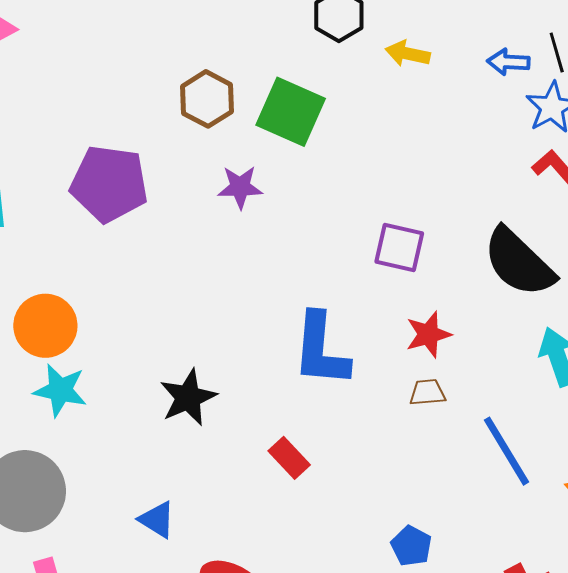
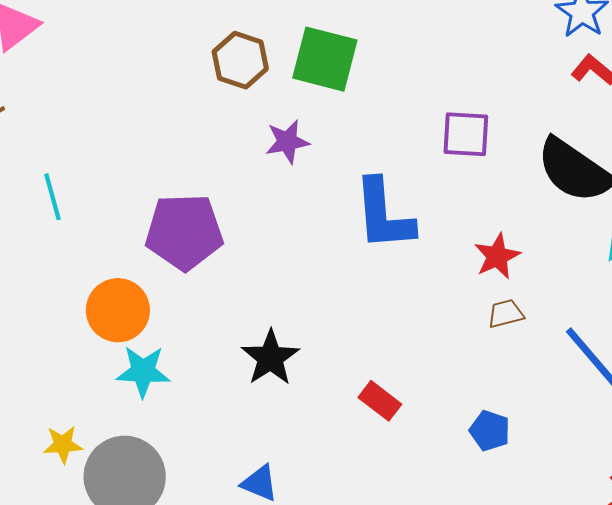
purple pentagon: (109, 184) -> (184, 232), moved
purple square: (399, 247) -> (466, 134), moved
blue L-shape: (321, 350) -> (384, 215), moved
blue pentagon: (411, 546) -> (490, 431), moved

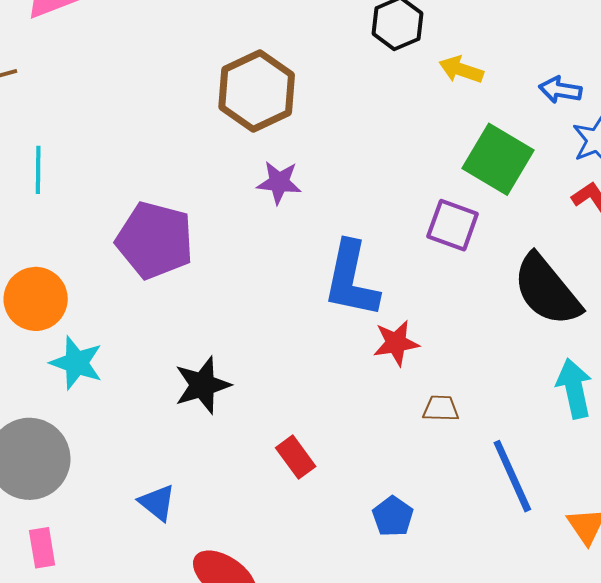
green square: (325, 59) -> (498, 159), moved
brown hexagon: (240, 60) -> (257, 91), size x1.4
red star: (497, 256) -> (396, 343), moved
orange circle: (118, 310) -> (36, 299), moved

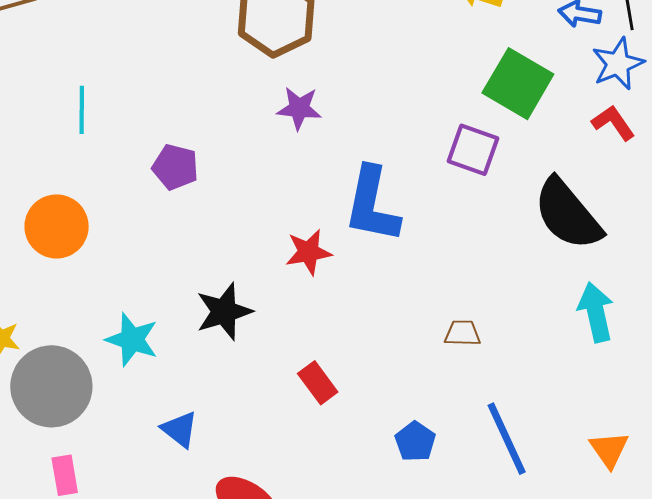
cyan line: (38, 170) -> (82, 110), moved
purple pentagon: (155, 240) -> (175, 167), size x0.6
red star: (396, 343) -> (308, 252), moved
cyan star: (76, 363) -> (132, 340), moved
blue line: (512, 476) -> (507, 439), moved

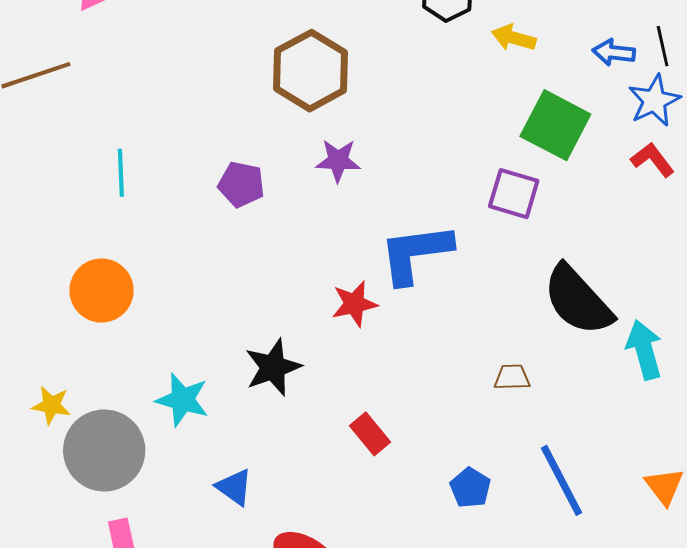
purple pentagon: (175, 167) -> (241, 184), moved
blue L-shape: (372, 205) -> (416, 253), turned 74
black semicircle: (568, 214) -> (578, 300), moved

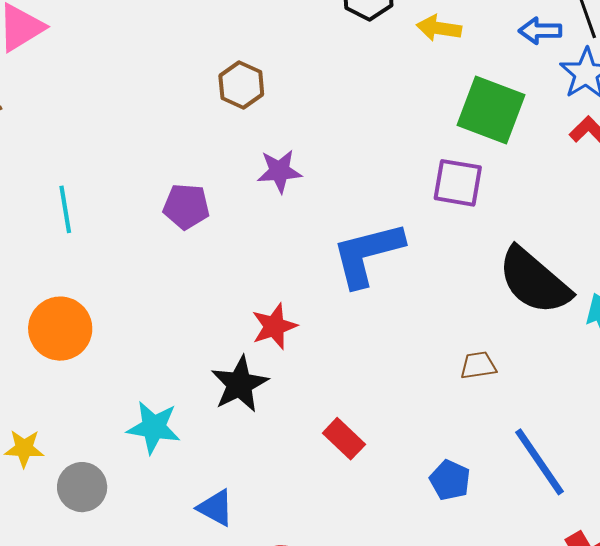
brown hexagon: (311, 71) -> (241, 85), size x0.6
red star: (354, 304) -> (274, 326), moved
gray circle: (104, 450) -> (82, 487), size x0.6

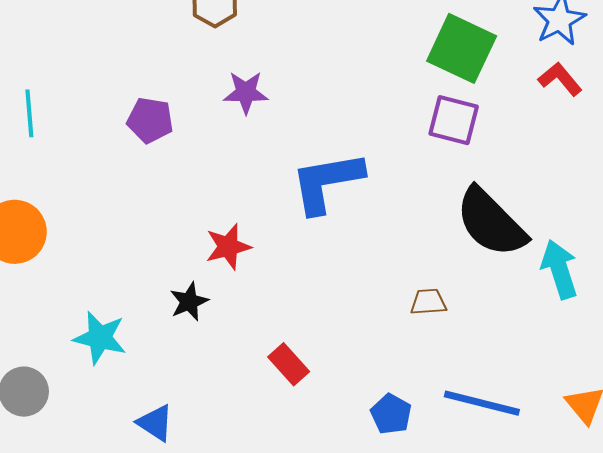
purple square: (458, 183) -> (454, 120), moved
black star: (240, 384) -> (189, 302), size x0.7
blue line: (540, 462) -> (482, 403), turned -46

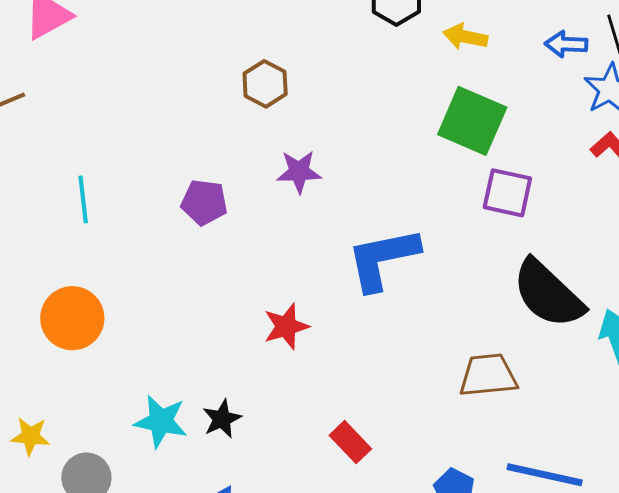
green square: (462, 48) -> (472, 121), moved
black star: (189, 302) -> (222, 419), moved
brown trapezoid: (428, 302) -> (488, 375), size x1.6

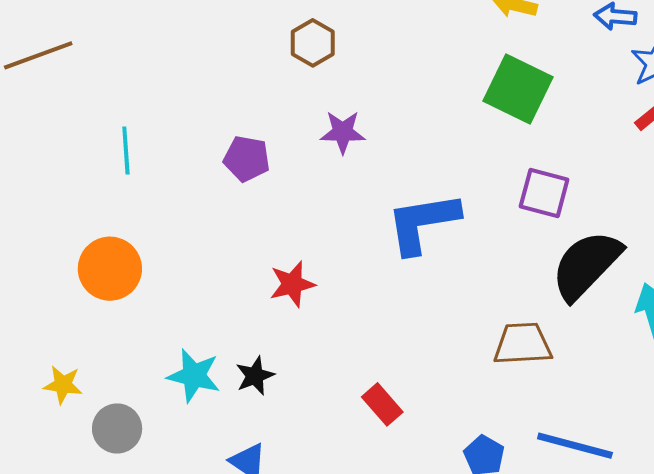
purple square: (507, 193) -> (544, 193), moved
black semicircle: (548, 294) -> (586, 265), turned 88
red star: (286, 326) -> (292, 284), moved

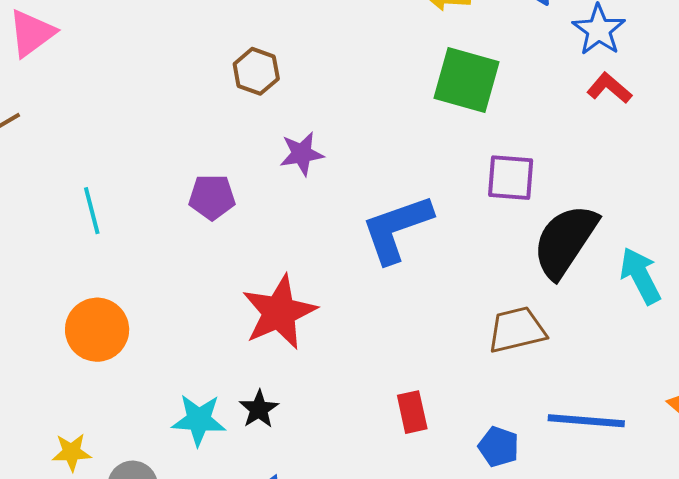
red star: (292, 284) -> (279, 312), size x1.6
red rectangle: (382, 404) -> (412, 412), moved, turned 39

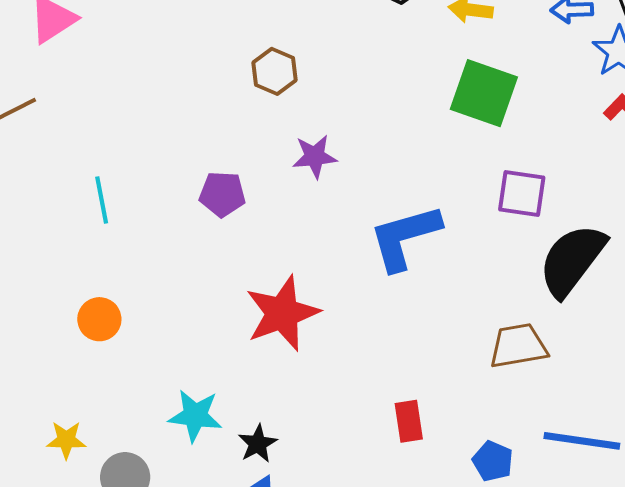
orange circle: (97, 330) -> (99, 319), size x0.7
black star: (259, 409) -> (258, 444), moved

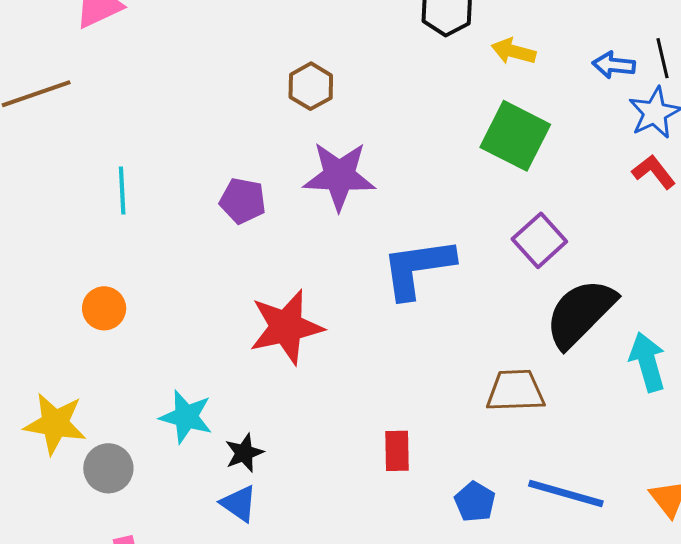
purple star: (315, 157) -> (339, 176), size x1.6
purple square: (522, 193) -> (539, 240), turned 32
yellow star: (66, 440) -> (55, 424), size x1.6

